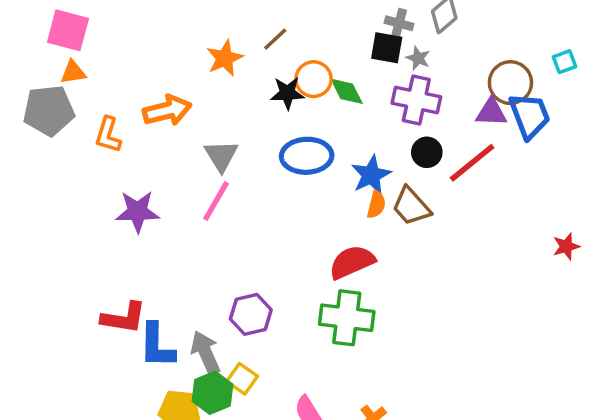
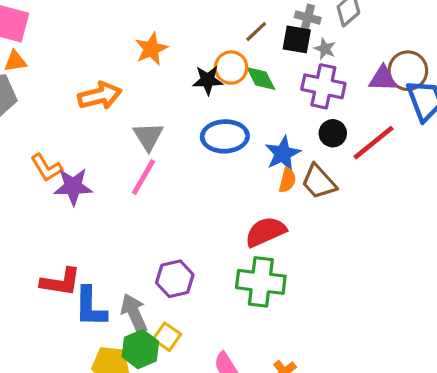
brown line: (275, 39) -> (256, 32), moved
purple triangle: (491, 112) -> (383, 79), moved
orange L-shape: (108, 135) -> (47, 168), moved, turned -48

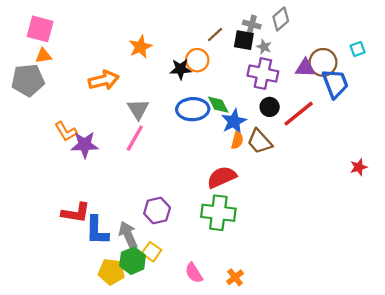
green diamond: (261, 79) -> (218, 105), moved

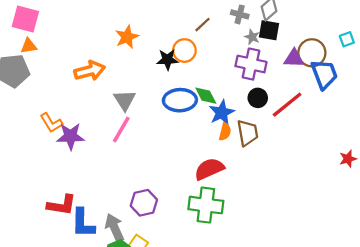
black square: (244, 40) -> (269, 30), moved
brown trapezoid: (260, 141) -> (248, 133), turned -148

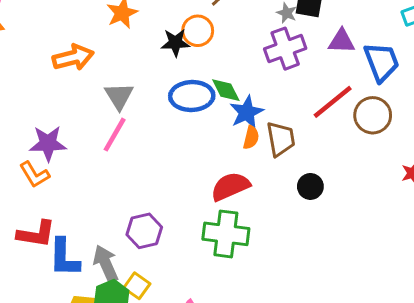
brown circle: (312, 53) -> (373, 115), moved
purple cross: (251, 64) -> (285, 49), turned -32
black circle: (258, 98) -> (310, 186), moved
orange L-shape: (51, 123) -> (35, 175), moved

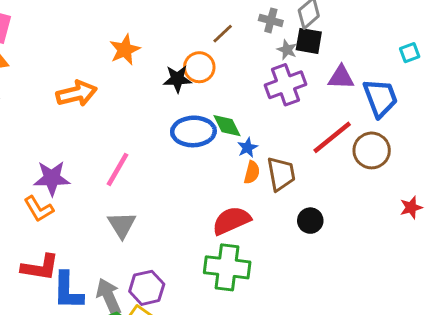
gray triangle: (119, 96) -> (122, 225), moved
blue star: (247, 112) -> (247, 148), size x0.6
purple hexagon: (144, 231) -> (147, 288), moved

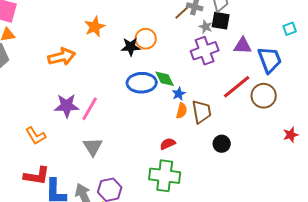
brown line: (223, 34) -> (182, 13), moved
purple star: (52, 178) -> (67, 106), moved
red semicircle: (231, 221) -> (168, 144), size x0.6

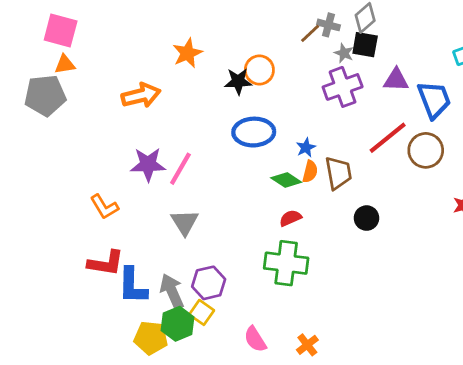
green diamond: (165, 79) -> (286, 180), moved, turned -30

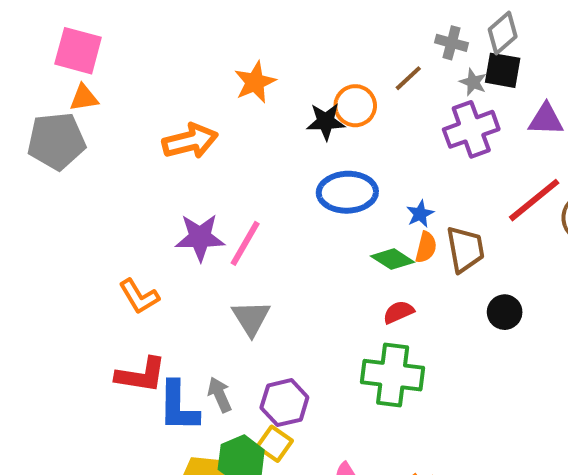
brown line: (310, 33) -> (408, 78), moved
gray arrow: (172, 291) -> (220, 395), moved, size x0.7

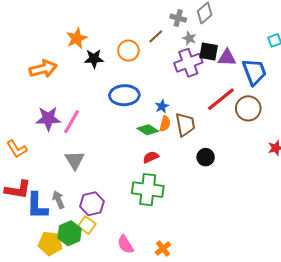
black square: (503, 70) -> (209, 52), moved
black star: (326, 121) -> (94, 59), moved

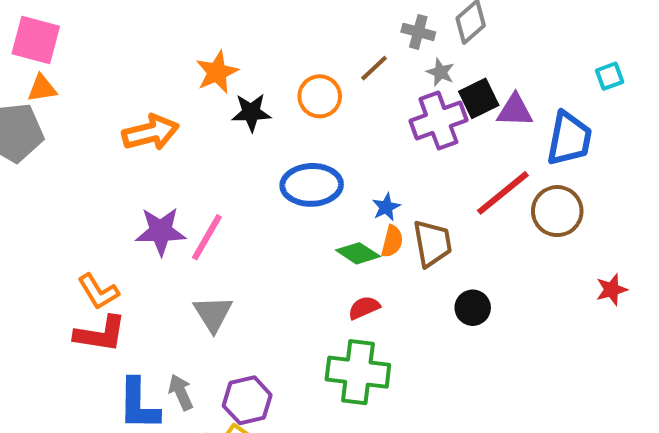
black square: (209, 52) -> (479, 98), turned -36
blue trapezoid: (254, 72) -> (569, 139), turned 32
red L-shape: (18, 190) -> (100, 334), moved

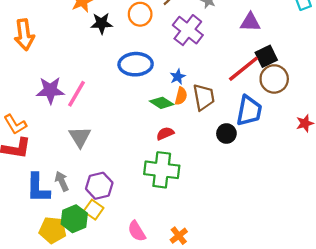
black square: (479, 98) -> (266, 56), moved
purple cross: (438, 120) -> (188, 30), moved, turned -32
orange arrow: (151, 133) -> (24, 35), moved, turned 96
blue trapezoid: (569, 139) -> (249, 111), moved

